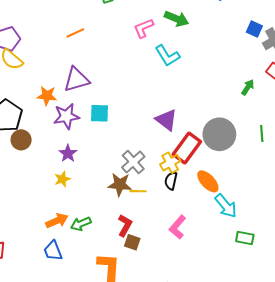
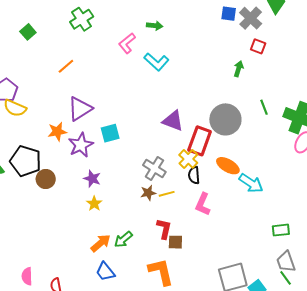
green arrow: (176, 19) -> (155, 26), size x0.7
brown star: (120, 185) -> (148, 193), size x0.7
pink L-shape: (178, 227) -> (203, 204), moved
green rectangle: (245, 238) -> (281, 230), moved

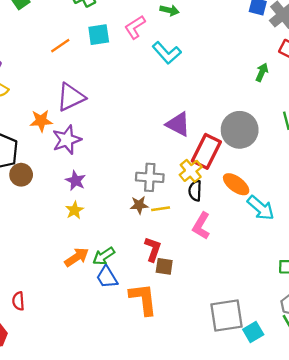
cyan square: (110, 133) -> (99, 35), moved
gray cross: (154, 168) -> (150, 177), turned -35
blue trapezoid: (105, 272) -> (107, 277), moved

